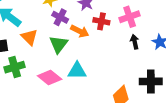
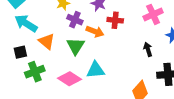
pink cross: (130, 17) -> (153, 14), moved
black arrow: (135, 42) -> (148, 49), moved

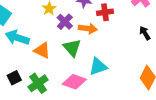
purple cross: (75, 20) -> (65, 22), turned 35
black square: (20, 52) -> (14, 78), moved

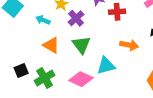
orange arrow: (88, 29) -> (129, 45), moved
cyan arrow: (17, 38) -> (43, 20), moved, size x0.6

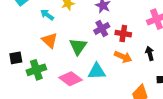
red cross: (117, 12) -> (123, 34), moved
purple cross: (76, 18) -> (102, 29), moved

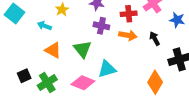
purple cross: (102, 29) -> (101, 26), turned -35
red cross: (123, 34) -> (129, 14), moved
orange arrow: (123, 57) -> (128, 35), moved

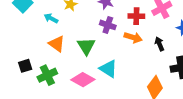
cyan triangle: (107, 69) -> (108, 69), turned 42

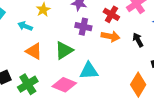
red cross: (136, 16) -> (111, 14), turned 35
green triangle: (86, 46) -> (64, 50), turned 36
cyan triangle: (108, 69) -> (89, 71), turned -30

